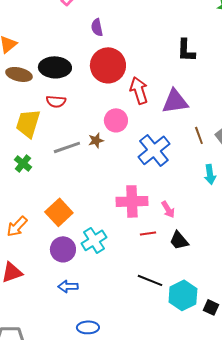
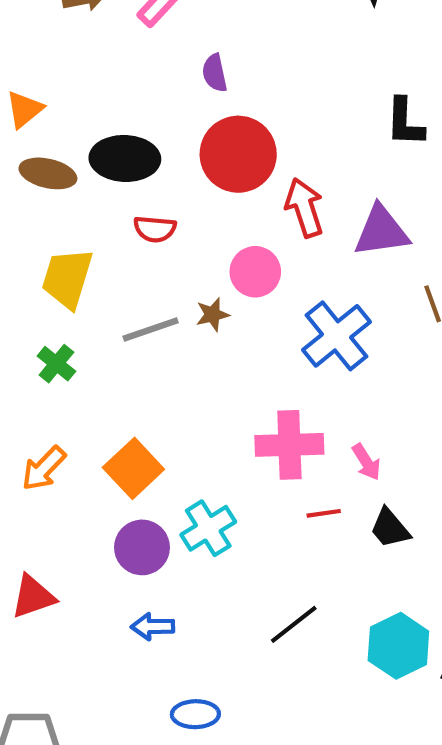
red semicircle: (56, 101) -> (155, 229), moved
orange arrow: (17, 226) -> (44, 468), moved
black line: (150, 280) -> (294, 624), moved, turned -60

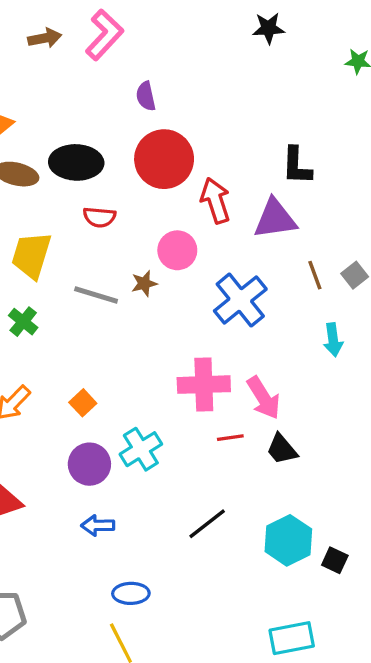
black L-shape: (405, 122) -> (297, 166), moved
gray line: (151, 329) -> (96, 295), turned 36
pink arrow: (366, 462) -> (264, 398), size x1.5
orange square: (133, 468) -> (83, 403), size x0.6

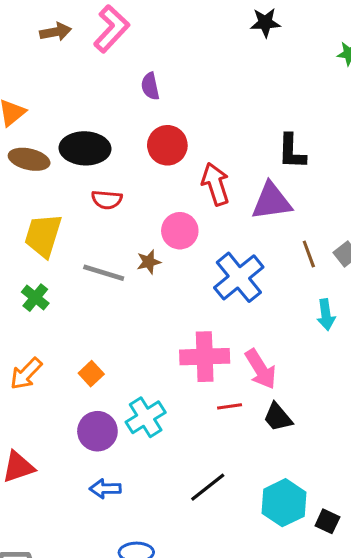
red circle: (164, 159) -> (167, 145), size x0.7

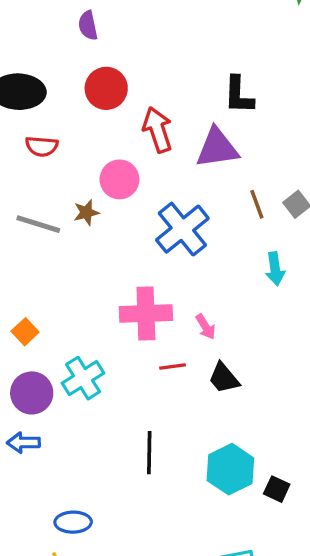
pink arrow: (261, 369) -> (206, 327), size x0.6
black line: (208, 487) -> (149, 453), turned -51
blue arrow: (105, 489) -> (23, 443), moved

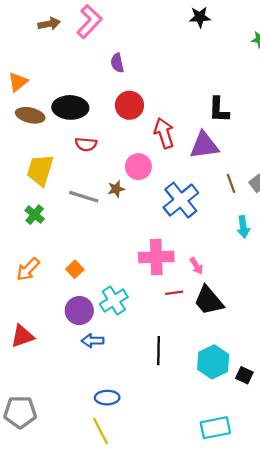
black trapezoid: (224, 378) -> (209, 301), size x1.4
blue arrow: (23, 443) -> (93, 341), moved

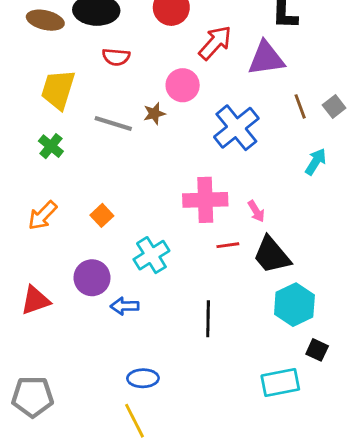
red arrow: (164, 133) -> (215, 43), turned 60
cyan arrow: (243, 227) -> (316, 162), turned -140
purple circle: (79, 311) -> (92, 278), moved
cyan hexagon: (213, 362) -> (294, 305), moved
cyan rectangle: (215, 428) -> (280, 383), moved

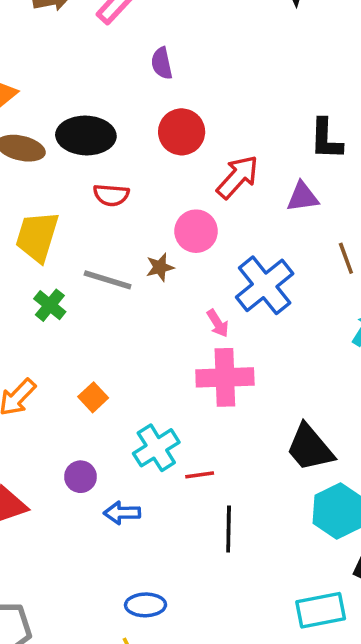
purple triangle: (266, 58) -> (303, 197), size x0.7
green cross: (51, 146) -> (50, 305), moved
pink arrow: (256, 211) -> (218, 323), moved
red line: (228, 245) -> (200, 475), moved
purple circle: (92, 278) -> (80, 477), size x0.7

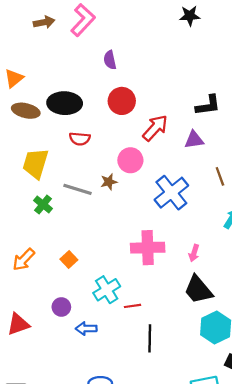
black L-shape: (326, 139) -> (208, 105), turned -100
pink arrow: (218, 323) -> (194, 253), moved, turned 49

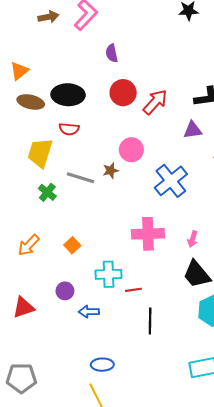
red arrow: (155, 128) -> (155, 102), moved
red semicircle: (80, 139) -> (69, 129), moved
cyan cross: (107, 290) -> (109, 274), turned 30

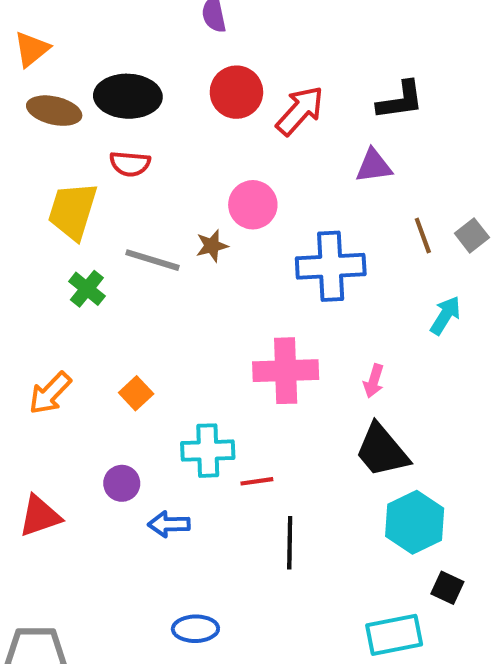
blue cross: (171, 181) -> (331, 266), turned 36

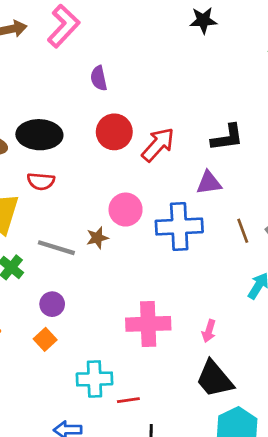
blue cross: (331, 266) -> (179, 226), moved
purple circle: (122, 483) -> (52, 304), moved

